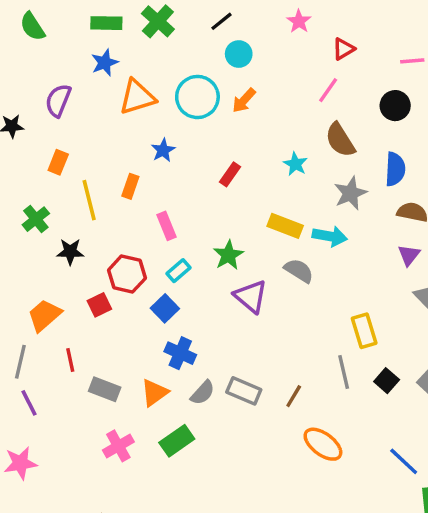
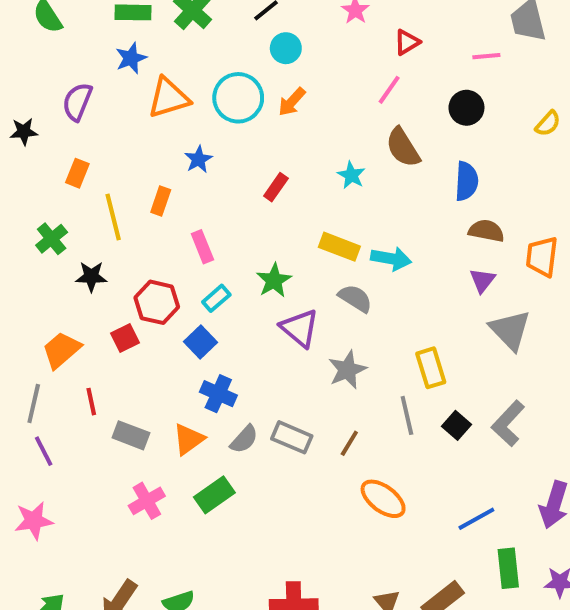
gray star: (350, 193) -> (347, 370), moved
blue line: (404, 461) -> (476, 519), turned -72

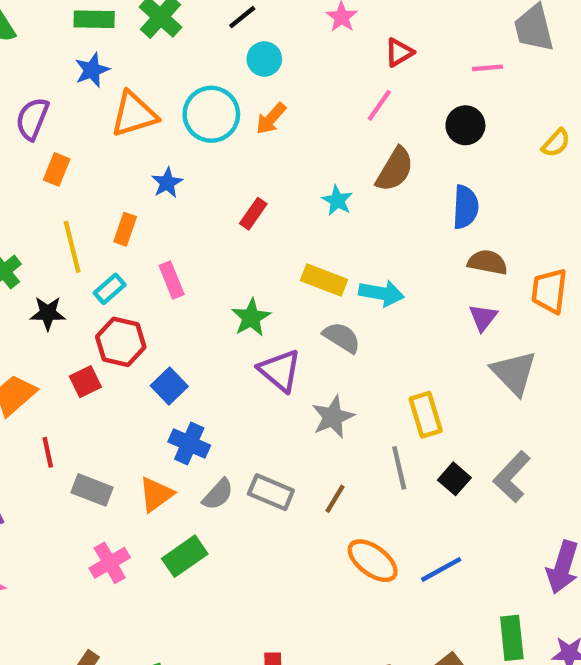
brown semicircle: (403, 147) -> (395, 169), turned -117
orange rectangle: (77, 173) -> (57, 169), moved
cyan rectangle: (216, 298) -> (110, 289), moved
blue line: (476, 519) -> (441, 569), moved

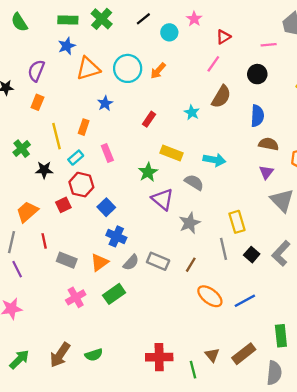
cyan circle: (264, 59) -> (169, 32), moved
orange rectangle: (57, 169) -> (37, 102), moved
yellow rectangle: (324, 280) -> (172, 153), moved

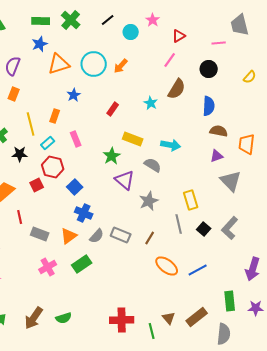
purple triangle: (266, 172) -> (217, 156), turned 32

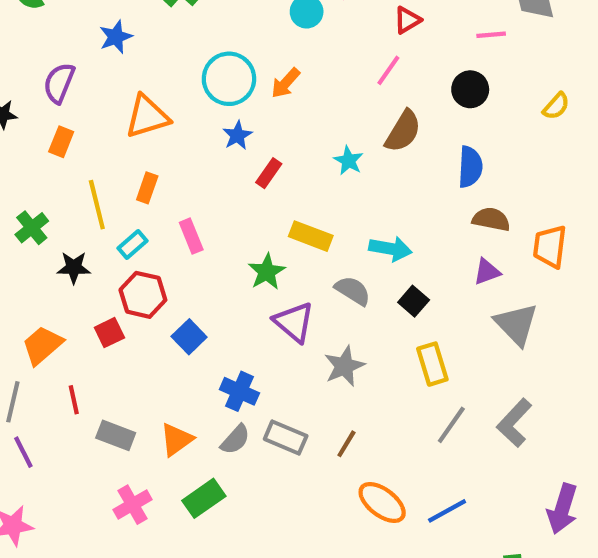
orange triangle: (59, 64) -> (147, 117), moved
blue star: (74, 95) -> (237, 135), moved
blue cross: (84, 213) -> (239, 391), moved
gray line: (179, 224) -> (451, 425), moved, turned 48
black square: (204, 229) -> (414, 301), moved

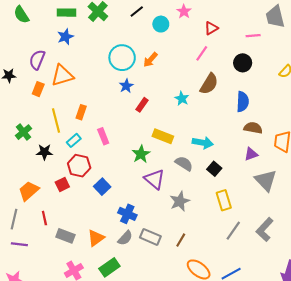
orange triangle: (147, 117) -> (62, 75), moved
purple line: (23, 452) -> (19, 244), turned -56

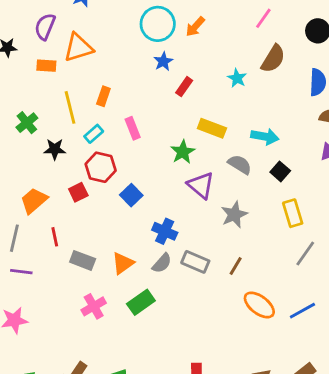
orange rectangle: (38, 89) -> (46, 66), turned 72

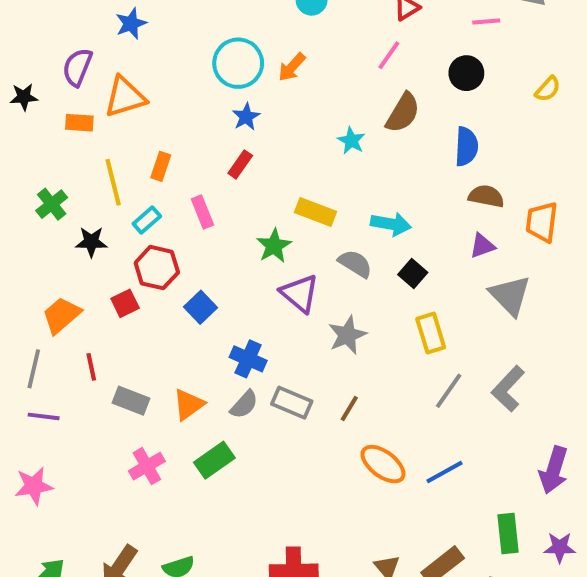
red rectangle: (184, 87) -> (240, 164), moved

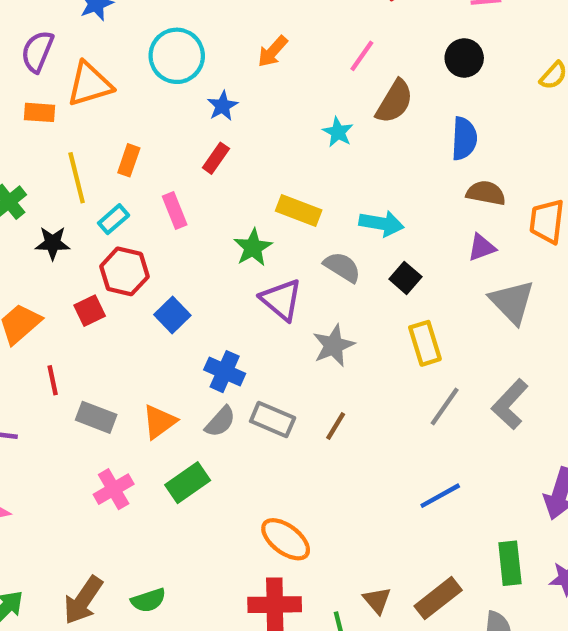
pink line: (389, 55) -> (362, 56), moved
cyan circle: (238, 63) -> (177, 56), moved
orange ellipse: (383, 464) -> (286, 539), moved

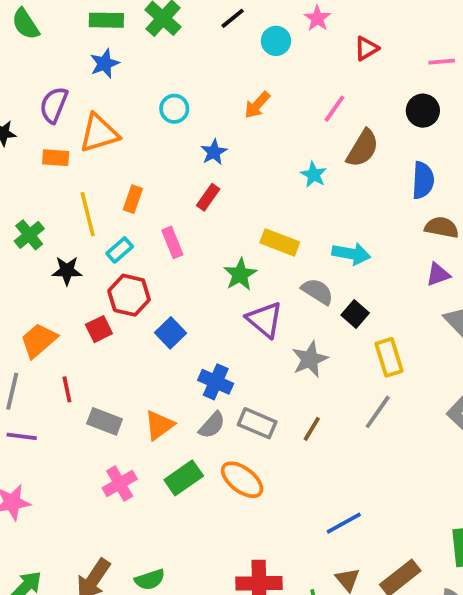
cyan circle: (177, 56) -> (174, 109), size x0.6
black square: (405, 278) -> (355, 314), moved
gray line: (445, 406) -> (378, 412), moved
blue line: (440, 496) -> (344, 523), moved
orange ellipse: (286, 539) -> (242, 480), moved

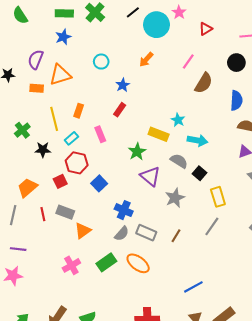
cyan circle: (276, 41) -> (156, 25), size x1.6
cyan star: (314, 175) -> (178, 120), moved
gray rectangle: (105, 421) -> (65, 212), moved
orange triangle: (159, 425) -> (83, 231), moved
purple line: (22, 436) -> (18, 249), moved

